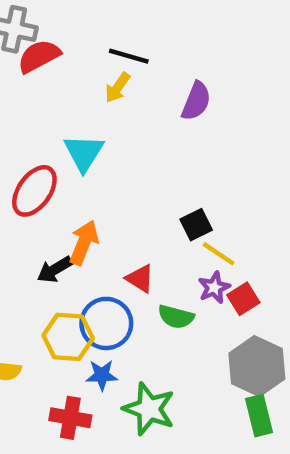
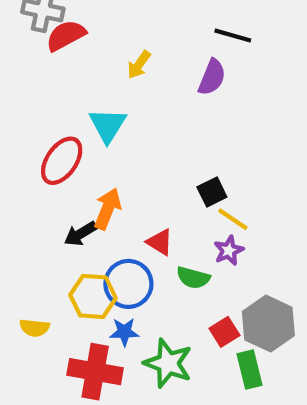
black line: (129, 56) -> (233, 35), moved
red square: (243, 299) -> (224, 332), moved
green rectangle: (259, 416) -> (250, 369), moved
red cross: (70, 418) -> (95, 372), size x1.4

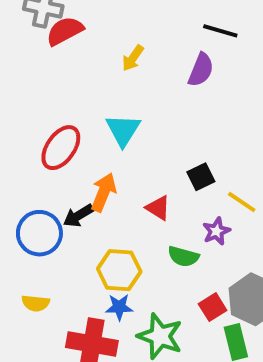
cyan triangle: (108, 125) -> (123, 130), moved
yellow line: (233, 219) -> (242, 202), moved
red triangle: (160, 242) -> (158, 208), moved
blue circle: (128, 284) -> (39, 233), moved
yellow hexagon: (93, 296) -> (119, 270), moved

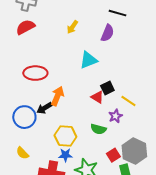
red semicircle: (65, 31) -> (25, 27), moved
cyan triangle: (123, 130) -> (88, 60), moved, turned 36
red ellipse: (61, 148) -> (35, 73), turned 55
red triangle: (158, 208) -> (97, 97), moved
yellow semicircle: (36, 303) -> (22, 153), turned 40

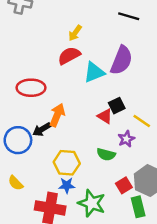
red semicircle: (25, 27) -> (69, 56), moved
purple semicircle: (107, 33) -> (122, 60), moved, size x1.4

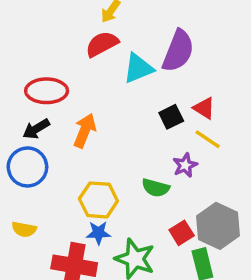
red triangle: (105, 116) -> (204, 108), moved
black arrow: (42, 129) -> (36, 129), moved
yellow semicircle: (16, 183) -> (24, 229), turned -35

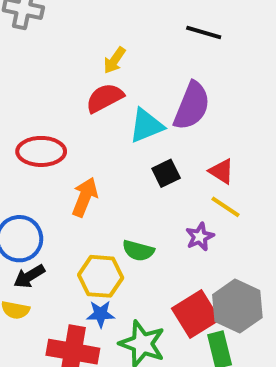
black square: (171, 117) -> (166, 173), moved
black arrow: (36, 129) -> (29, 276), moved
green semicircle: (156, 188) -> (138, 251), moved
red square: (182, 233) -> (196, 314), size x1.6

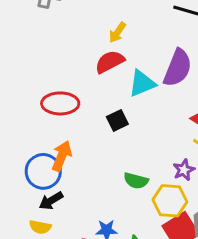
black square: (166, 173) -> (117, 120), moved
orange arrow: (85, 197) -> (62, 156), moved
yellow hexagon: (101, 276) -> (170, 201), moved

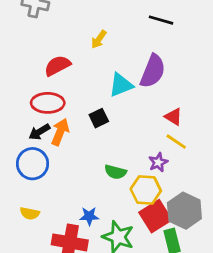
red semicircle: (110, 62) -> (57, 66), moved
orange arrow: (62, 156) -> (60, 132), moved
black arrow: (51, 201) -> (39, 132), moved

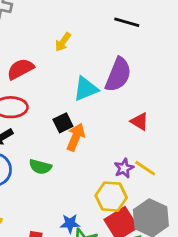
orange arrow: (60, 132) -> (76, 137), moved
yellow line: (176, 142) -> (145, 168), moved
green semicircle: (115, 172) -> (40, 167), moved
blue star: (89, 216) -> (70, 223), moved

